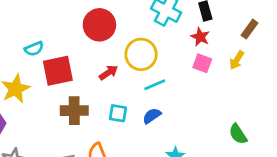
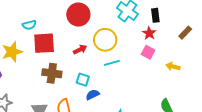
yellow arrow: (237, 60) -> (173, 67), moved, turned 64
blue semicircle: (152, 116) -> (93, 95), moved

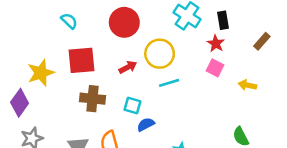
cyan semicircle: (29, 25) -> (69, 21), moved, turned -120

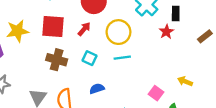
red arrow: (128, 67) -> (84, 29), moved, turned -32
pink square: (215, 68) -> (156, 93), moved
yellow arrow: (247, 85) -> (185, 81), moved
cyan square: (132, 106) -> (90, 58), moved

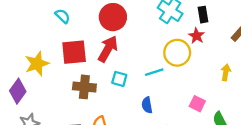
red arrow: (84, 29) -> (108, 49), size x1.6
yellow circle: (118, 32) -> (177, 53), moved
yellow arrow: (185, 81) -> (226, 72), moved, turned 88
blue semicircle: (97, 89) -> (147, 105), moved, turned -72

